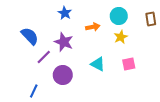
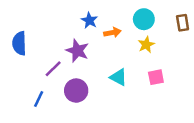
blue star: (65, 13) -> (89, 20), moved
blue semicircle: (30, 36) -> (19, 43), moved, turned -138
blue line: (34, 91) -> (39, 99), moved

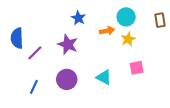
orange arrow: (112, 32) -> (107, 31), moved
purple line: (53, 69) -> (35, 53), moved
cyan triangle: (118, 77) -> (104, 77), moved

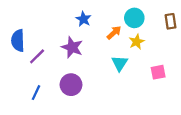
orange arrow: (107, 31) -> (114, 33), turned -32
pink square: (137, 68) -> (158, 72), moved
cyan triangle: (104, 77) -> (120, 63), moved, turned 35

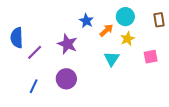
blue star: (83, 19) -> (86, 21), moved
pink square: (158, 72) -> (151, 57), moved

